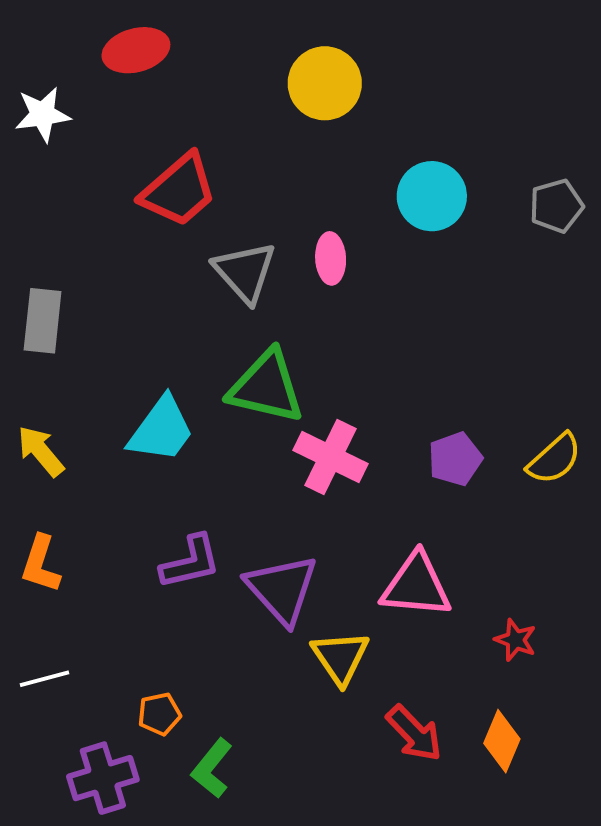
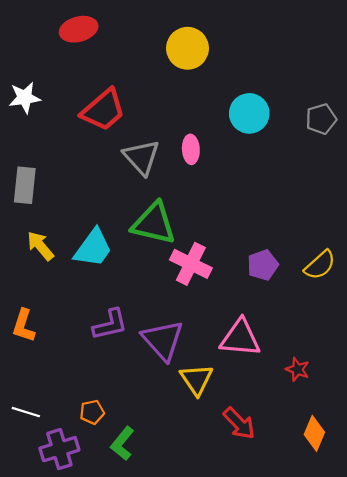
white star: (43, 114) -> (25, 98), moved
yellow arrow: (41, 451) -> (40, 246), moved
white line: (44, 679) -> (26, 412), moved, turned 32
orange diamond: (502, 741) -> (314, 433), moved

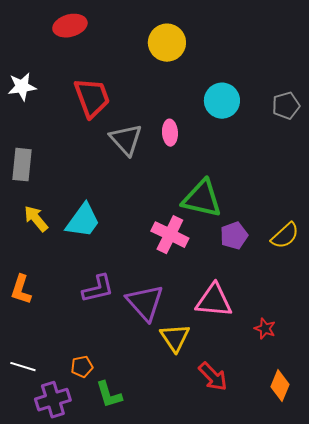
red trapezoid: (103, 110) -> (92, 98), turned -69
green triangle: (154, 223) -> (202, 199), moved
green L-shape: (122, 444) -> (109, 395), turned -56

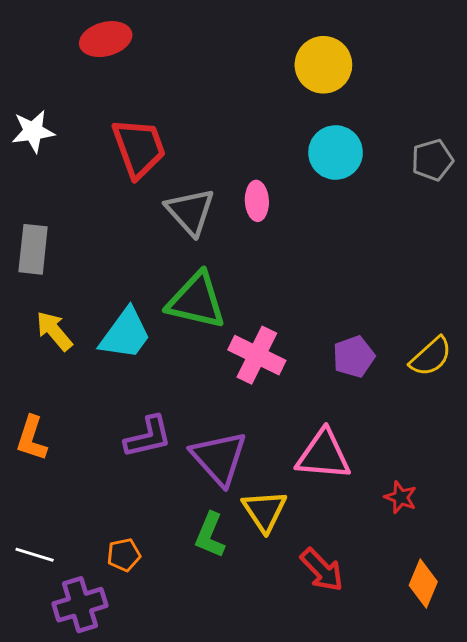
yellow circle: (167, 43) -> (323, 65), moved
green triangle: (202, 199) -> (196, 301), moved
green L-shape: (109, 395) -> (210, 535), moved, turned 40

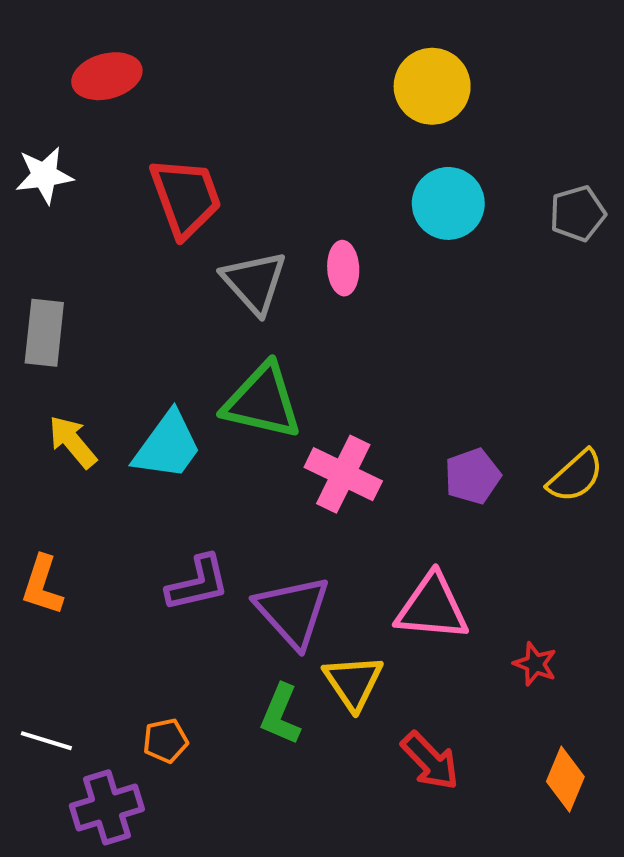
red ellipse: (106, 39) -> (107, 76), moved

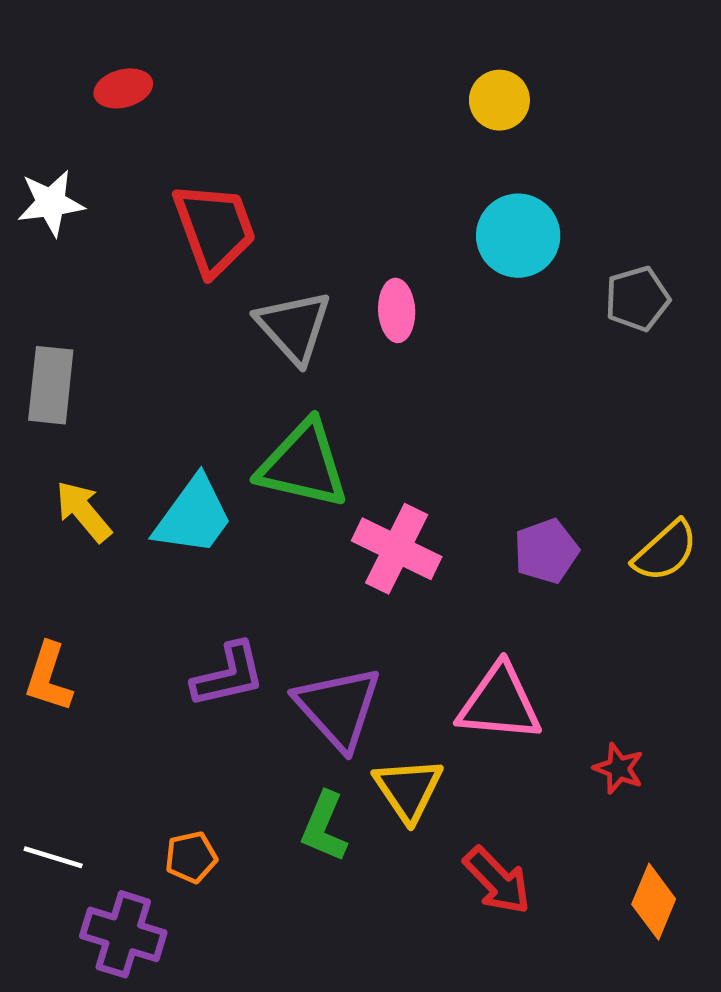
red ellipse: (107, 76) -> (123, 88), size x0.7
yellow circle: (432, 86) -> (499, 100), size x0.7
gray pentagon: (578, 214) -> (637, 299), moved
purple cross: (107, 807) -> (123, 934), turned 34

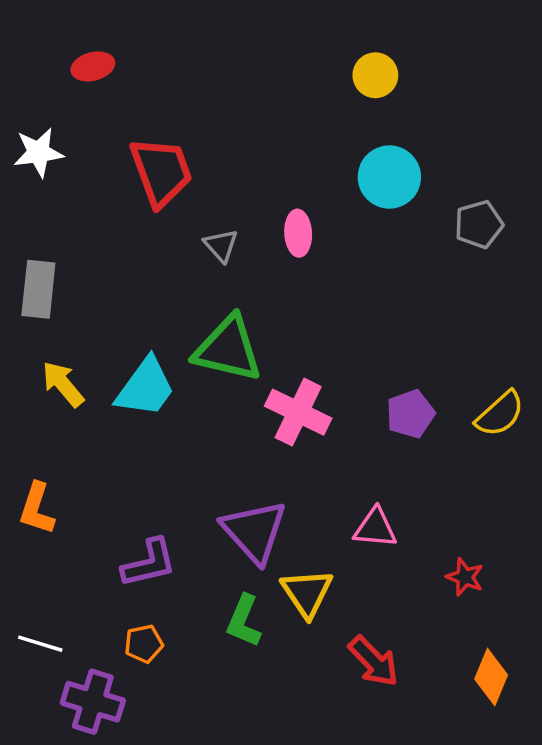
gray triangle: (294, 327) -> (221, 245), size x0.6
purple L-shape: (228, 675) -> (149, 563), moved
pink triangle: (499, 703) -> (375, 528), size x0.7

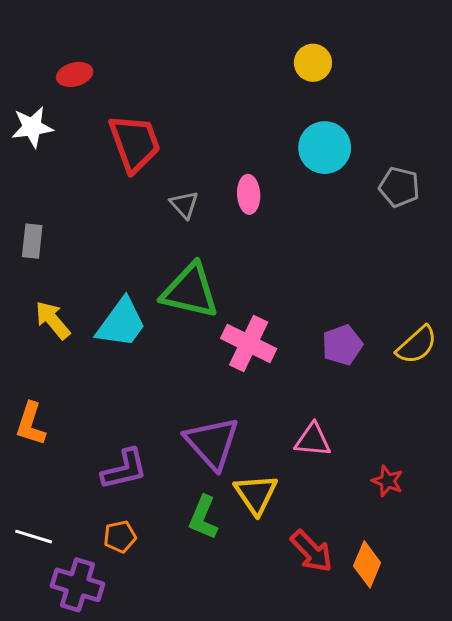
red ellipse: (93, 66) -> (75, 74), moved
gray pentagon: (479, 224) -> (399, 187), turned 30
gray rectangle: (38, 289) -> (32, 241), size x0.7
orange diamond: (491, 677) -> (367, 564), moved

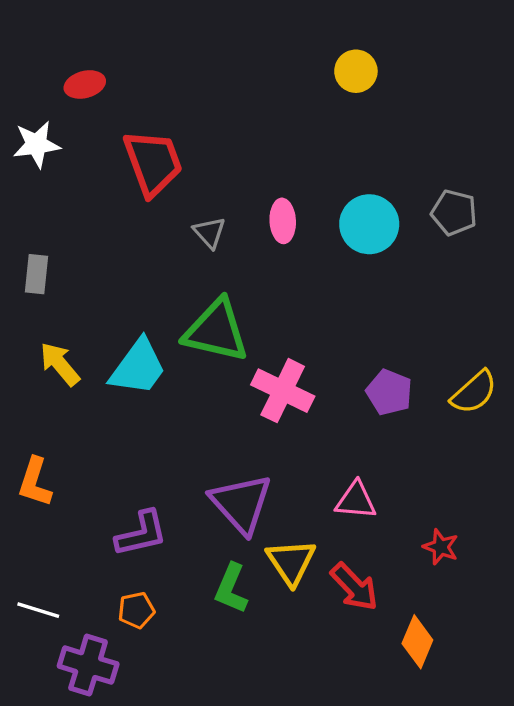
cyan circle: (325, 148) -> (369, 224), moved
purple pentagon: (342, 345) -> (389, 392), turned -30
red arrow: (311, 551) -> (354, 587), moved

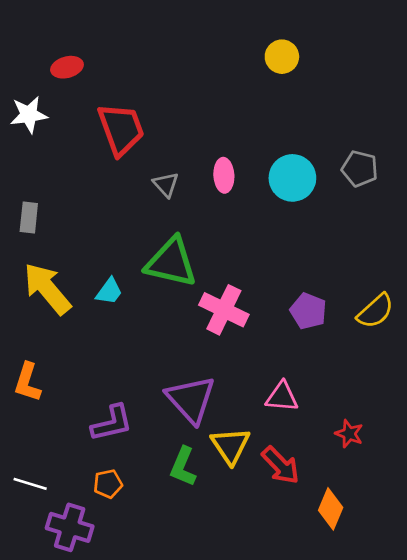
yellow arrow: (60, 364) -> (47, 289), size x1.5
cyan trapezoid: (138, 367) -> (109, 291), size x0.6

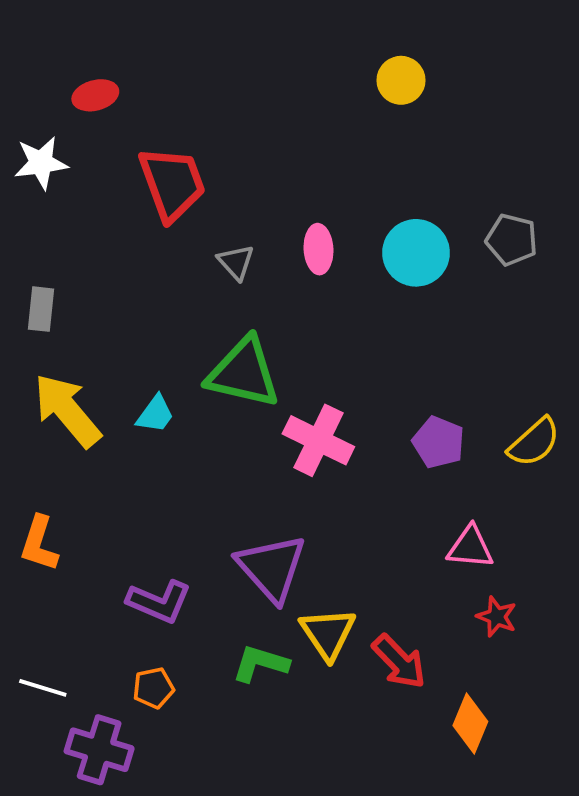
pink triangle: (282, 397) -> (470, 547), moved
purple L-shape: (112, 423) -> (159, 602), turned 36
green L-shape: (183, 467) -> (260, 663), turned 84

